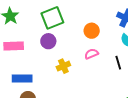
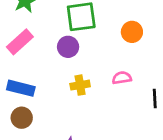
orange circle: (92, 31) -> (132, 32), moved
pink rectangle: (14, 46) -> (20, 42), turned -54

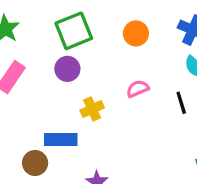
blue rectangle: (21, 88) -> (61, 140), moved

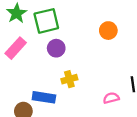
green square: (74, 31) -> (46, 21), moved
pink semicircle: (138, 89) -> (111, 98), moved

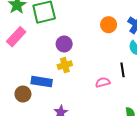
orange circle: (108, 31) -> (109, 25), moved
purple circle: (56, 48) -> (64, 44), moved

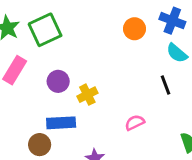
purple circle: (64, 44) -> (58, 81), moved
pink semicircle: (103, 82) -> (135, 123), moved

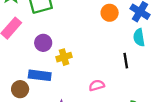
cyan semicircle: (177, 53) -> (139, 38), turned 30

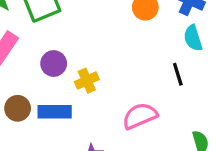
pink semicircle: (97, 85) -> (140, 116), size x1.5
brown circle: (20, 89) -> (18, 108), moved

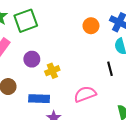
blue rectangle: (55, 112) -> (39, 99), moved

